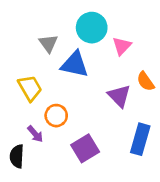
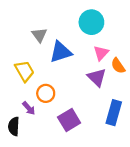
cyan circle: (92, 28) -> (91, 22), moved
pink triangle: (122, 46) -> (101, 53), moved
blue triangle: (75, 64) -> (61, 52), turned -30

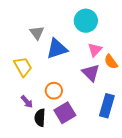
orange circle: (46, 93) -> (54, 91), moved
black semicircle: (14, 126) -> (40, 118), moved

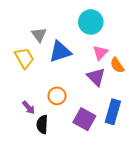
yellow trapezoid: (23, 67) -> (24, 58), moved
purple square: (65, 113) -> (84, 119), moved, turned -30

